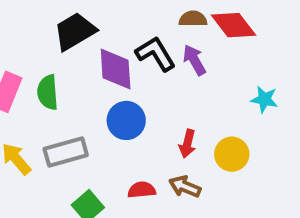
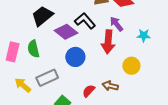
purple arrow: (194, 60) -> (116, 24), moved
purple diamond: (116, 69) -> (66, 32), turned -40
red arrow: (187, 144) -> (108, 42), moved, size x1.6
red semicircle: (142, 190) -> (89, 91), turned -32

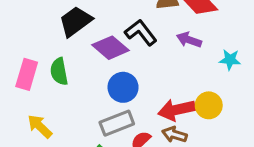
purple arrow: (116, 24) -> (189, 40), turned -35
red arrow: (108, 42) -> (176, 110), moved, turned 70
gray rectangle: (47, 78) -> (117, 123), moved

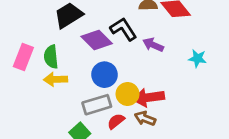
purple arrow: (189, 40) -> (153, 45), moved
yellow circle: (209, 105) -> (128, 94), moved
yellow arrow: (40, 126) -> (56, 79), moved, turned -50

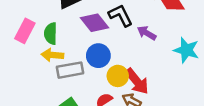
cyan star: (197, 58) -> (186, 50), size x1.5
red arrow: (148, 97) -> (137, 81), turned -128
gray rectangle: (97, 105) -> (70, 70), moved

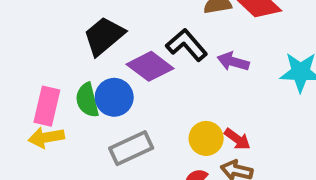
yellow arrow: (52, 55) -> (46, 137), moved
blue circle: (98, 56) -> (114, 97), moved
red arrow: (137, 81) -> (237, 139), size x0.6

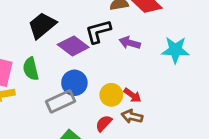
black L-shape: (187, 45) -> (98, 31), turned -64
blue circle: (114, 97) -> (74, 83), moved

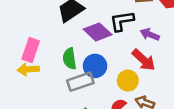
green semicircle: (31, 69) -> (70, 59), moved
red arrow: (132, 95) -> (144, 60), moved, size x1.5

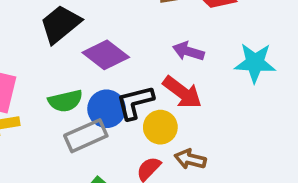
black L-shape: (122, 21) -> (135, 102), moved
green semicircle: (70, 59) -> (65, 101), turned -90

